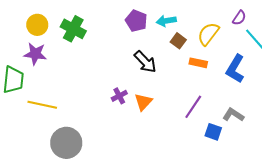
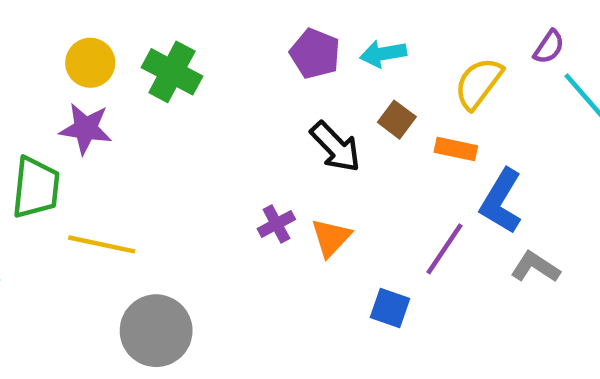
brown square: (178, 41) -> (397, 120), moved
blue L-shape: (235, 69) -> (501, 201), moved
blue square: (213, 132) -> (390, 308), moved

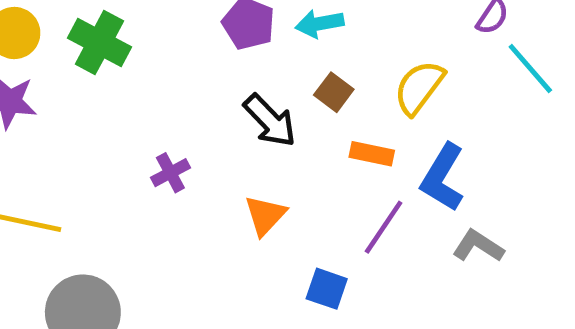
yellow semicircle: (479, 83) -> (419, 87), moved
orange rectangle: (456, 149) -> (372, 154), moved
purple cross: (276, 224) -> (170, 173), moved

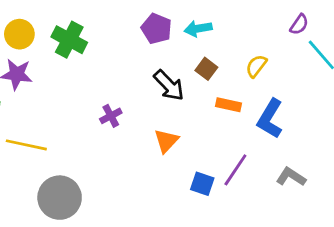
yellow semicircle: (419, 87) -> (256, 66), size x0.7
purple line: (384, 227) -> (235, 170), moved
gray L-shape: (478, 246) -> (291, 177), moved

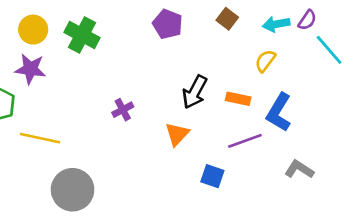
cyan arrow: (198, 29) -> (276, 24), moved
brown square: (206, 69) -> (227, 19), moved
black arrow: (169, 85) -> (195, 92), moved, turned 72
purple line: (235, 170) -> (245, 141), moved, turned 36

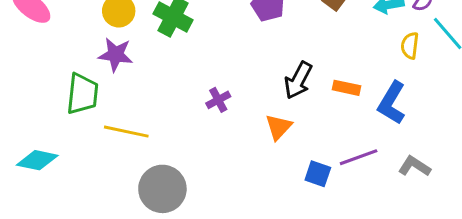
yellow semicircle: (265, 61) -> (410, 46), moved, turned -30
purple line: (245, 141) -> (359, 157), moved

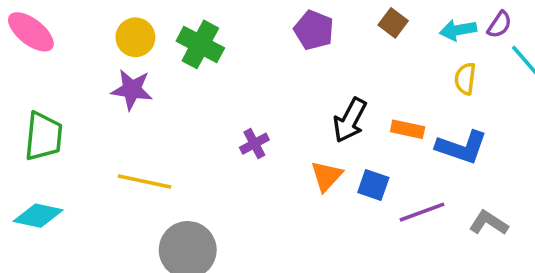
yellow semicircle: (410, 46) -> (465, 79), moved
green trapezoid: (82, 94) -> (44, 136), moved
blue L-shape: (392, 103) -> (462, 147), turned -102
blue square: (318, 174) -> (373, 185), moved

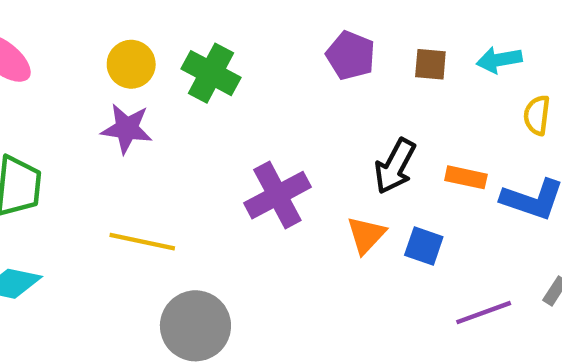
brown square: (393, 23) -> (430, 64), moved, turned -32
cyan arrow: (458, 30) -> (499, 60), moved
purple cross: (254, 144) -> (277, 195), size x1.8
purple line: (422, 212) -> (484, 313), moved

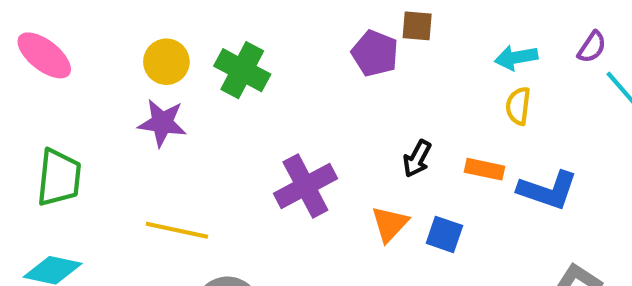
brown square: (430, 64) -> (417, 26), moved
yellow semicircle: (537, 115) -> (518, 106), moved
black arrow: (395, 166) -> (417, 159), size x0.7

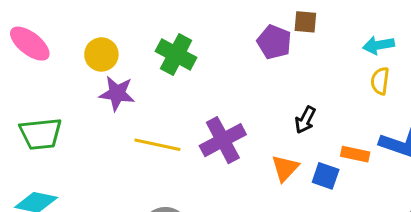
yellow circle: (166, 62) -> (101, 54), moved
orange rectangle: (484, 169) -> (355, 154), moved
green trapezoid: (59, 178) -> (41, 134), turned 78
yellow line: (177, 230) -> (157, 145), moved

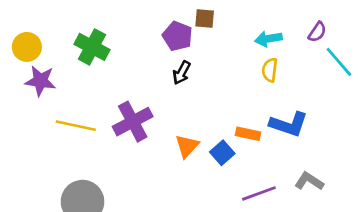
black arrow: (305, 120) -> (182, 73), moved
blue square: (326, 176) -> (222, 153), turned 30

